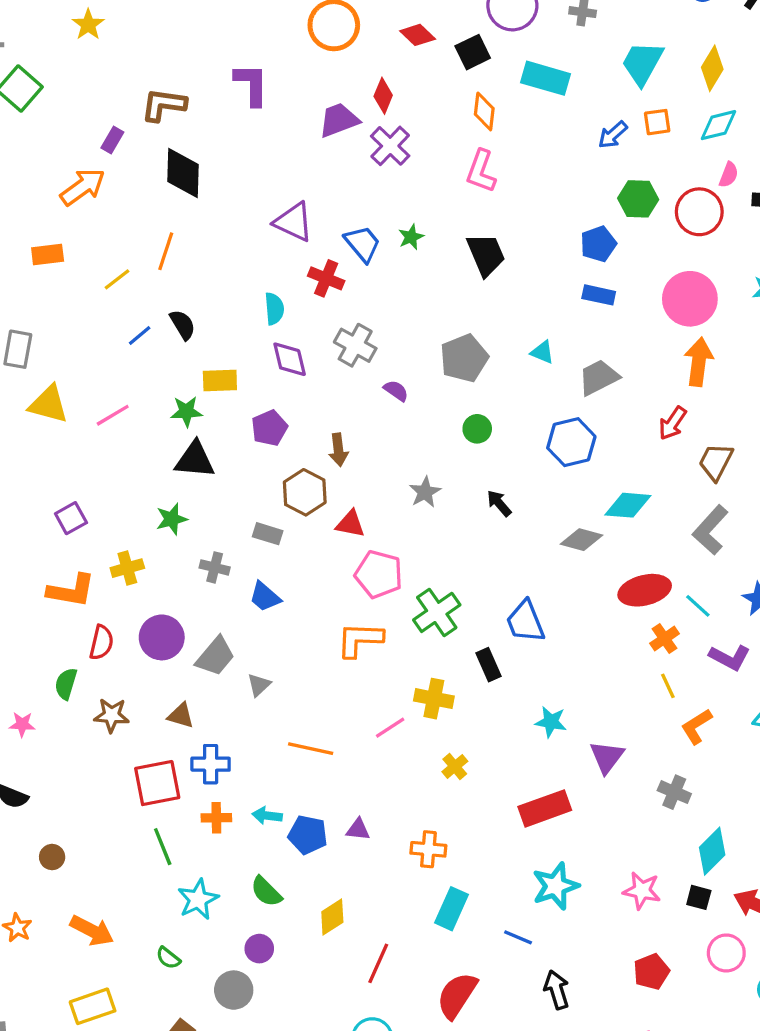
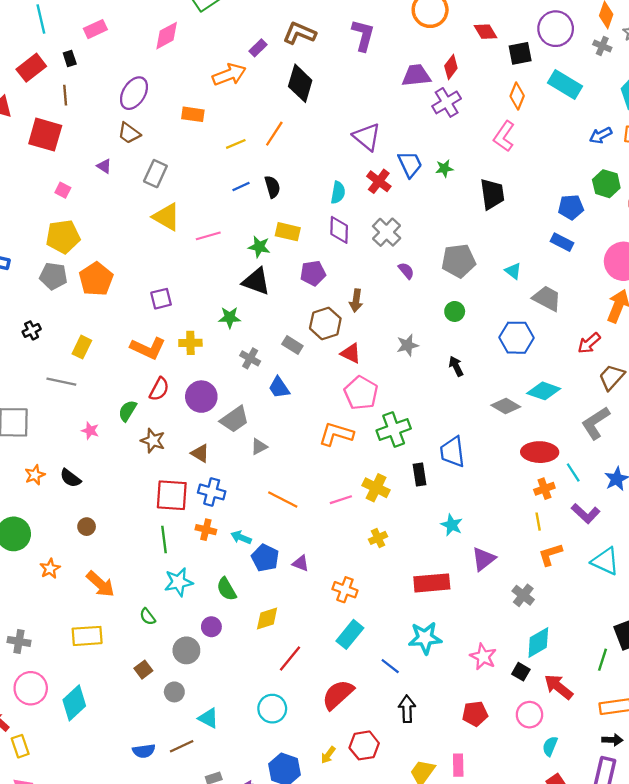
gray trapezoid: (599, 377) -> (547, 298), turned 40

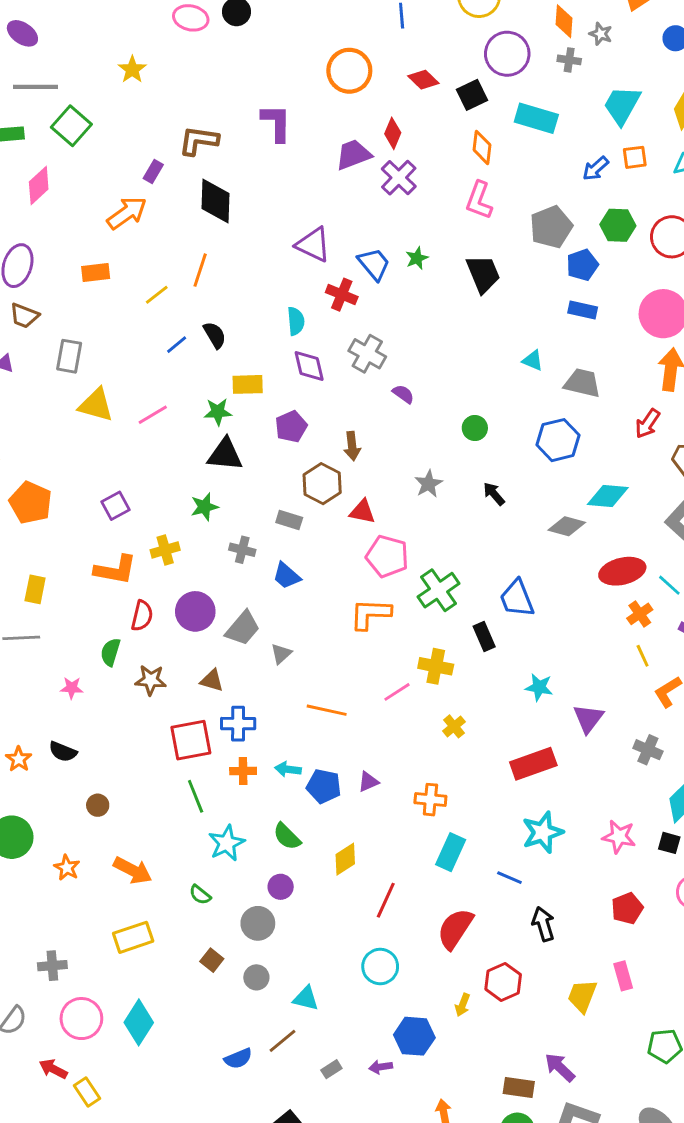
gray pentagon: (459, 261) -> (551, 227), moved
purple triangle: (301, 563) -> (368, 782), turned -30

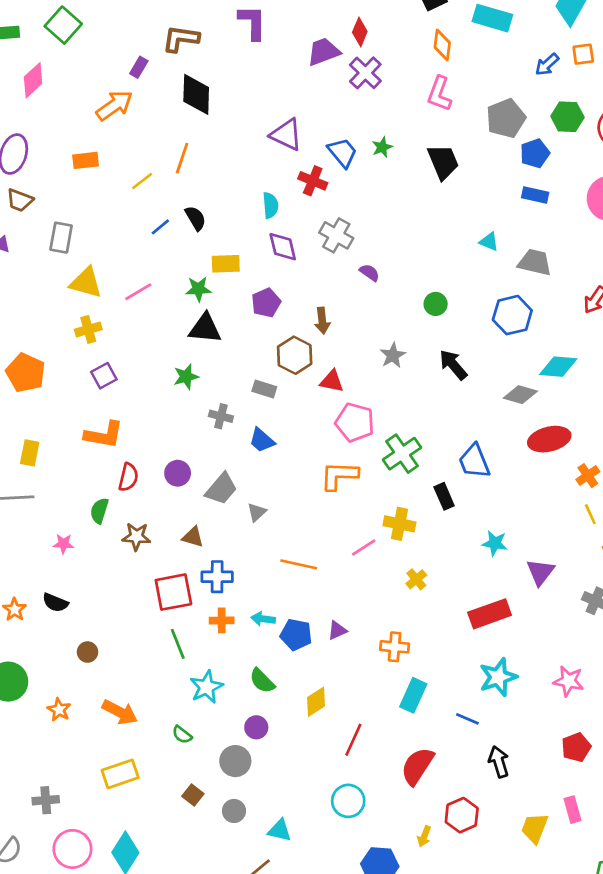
black arrow: (494, 494) -> (453, 365), size x1.4
yellow cross: (165, 550) -> (88, 329), moved
red ellipse: (622, 571) -> (549, 439), moved
purple circle: (195, 611) -> (178, 473), size x0.7

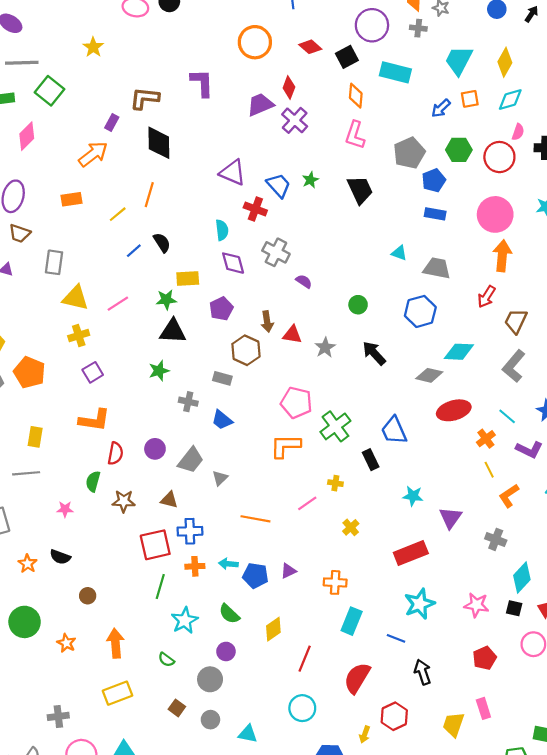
red triangle: (332, 381) -> (292, 335), moved
yellow cross: (399, 524) -> (335, 483), size x0.6
green line: (178, 644) -> (160, 586), turned 40
orange arrow: (120, 712) -> (115, 643), turned -120

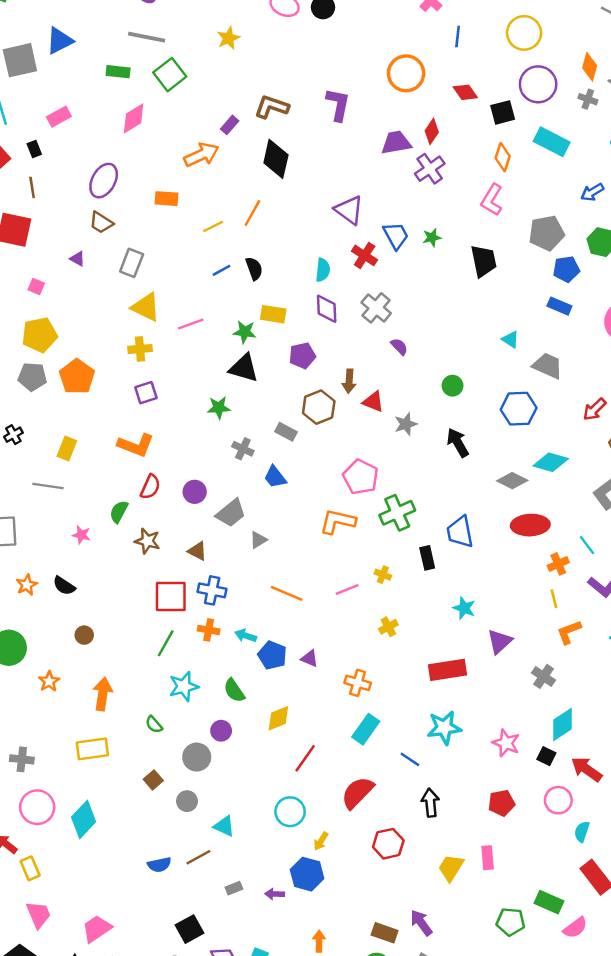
purple triangle: (288, 571) -> (309, 659), turned 35
yellow arrow: (365, 734) -> (321, 841), moved

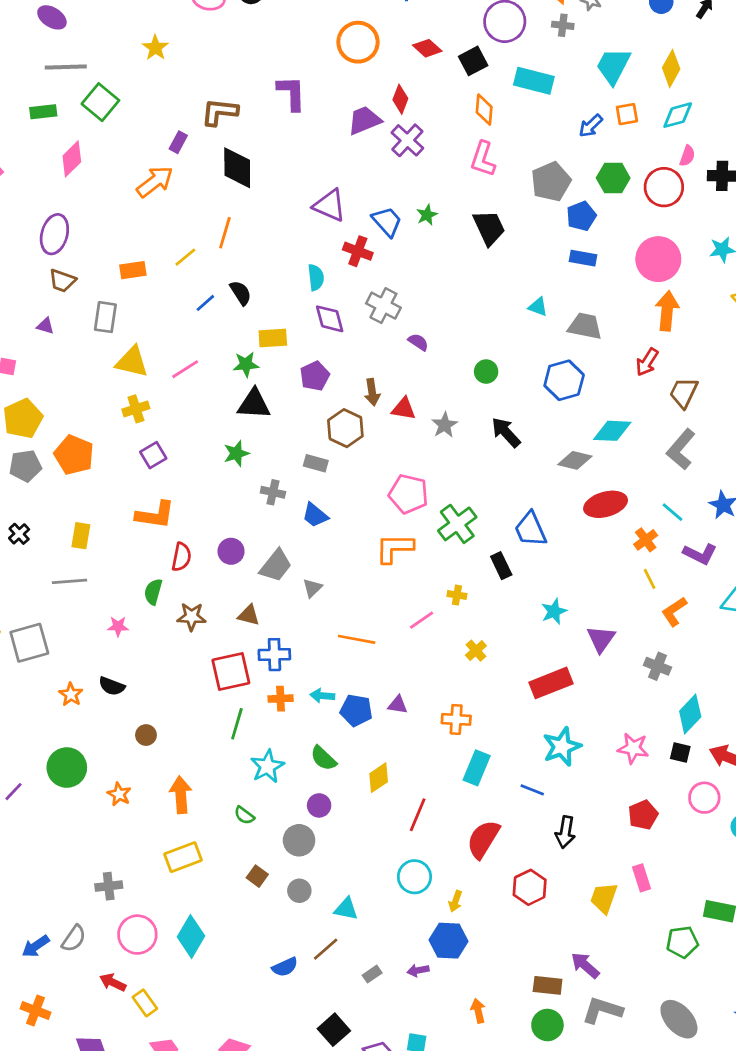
orange rectangle: (166, 199) -> (133, 270), moved
cyan star: (464, 608) -> (554, 611), turned -30
black arrow: (430, 803) -> (565, 832), turned -152

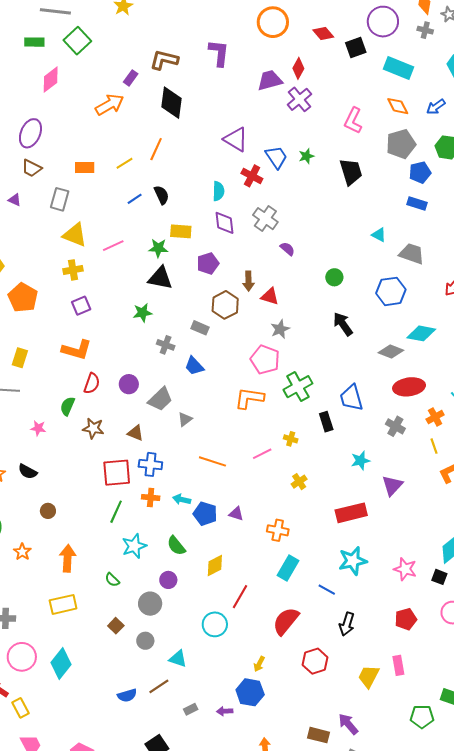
orange diamond: (484, 110) -> (398, 106), moved, turned -40
gray star: (445, 425) -> (280, 329), moved
gray cross: (658, 666) -> (395, 426), moved
cyan circle: (414, 877) -> (215, 624), moved

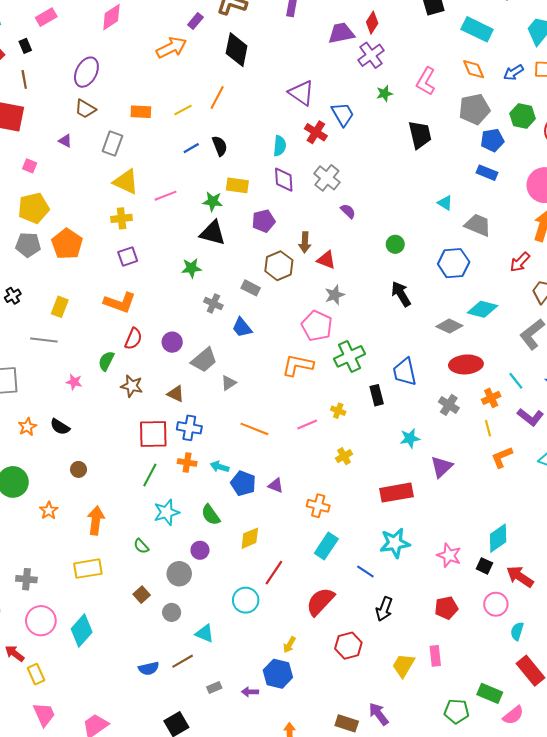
green star: (306, 156) -> (384, 94), moved

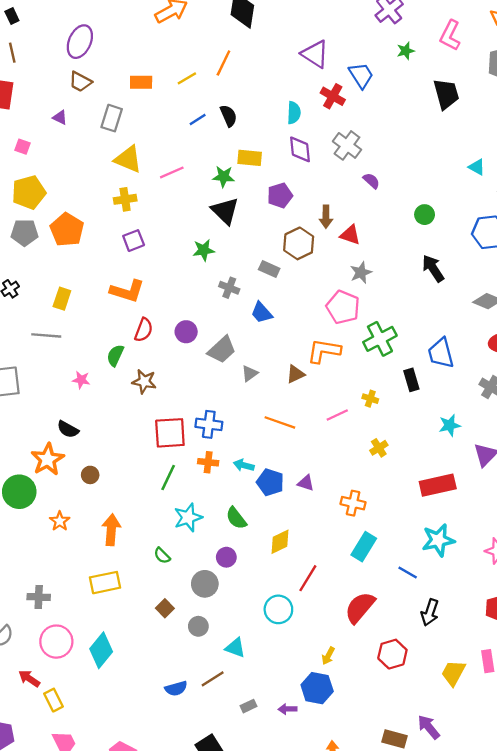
black triangle: (213, 233) -> (225, 211), turned 32
brown triangle: (176, 394) -> (295, 374), moved, turned -48
orange star: (27, 427) -> (48, 459), moved, size x1.6

